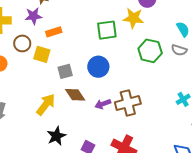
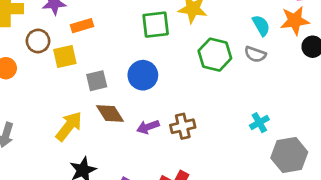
yellow square: (42, 54) -> (65, 57), turned -30
brown cross: (128, 103) -> (183, 126), size x0.7

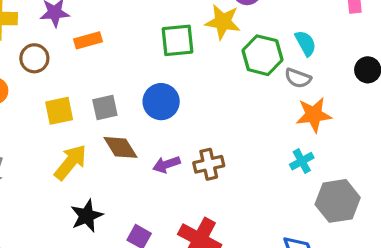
orange star: (295, 21) -> (314, 115), moved
green hexagon: (215, 55) -> (262, 55), moved
yellow square: (65, 57) -> (59, 111), moved

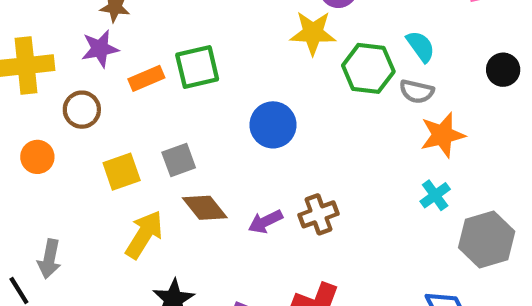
green square: (177, 40) -> (197, 67), moved
blue circle: (161, 102) -> (273, 125), moved

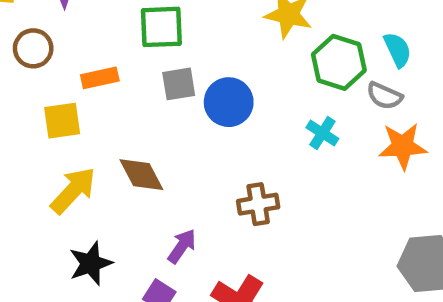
orange rectangle: (146, 78) -> (100, 78), moved
gray square: (179, 160) -> (179, 84), moved
cyan cross: (435, 195) -> (322, 133), moved, turned -32
purple arrow: (265, 222) -> (182, 246), moved, turned 140

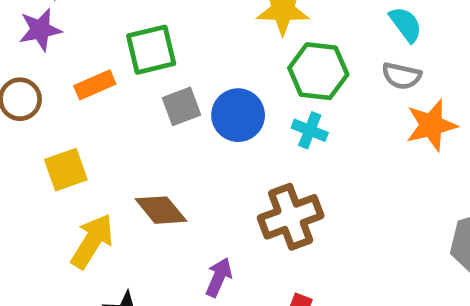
green hexagon: (339, 62) -> (318, 71), moved
orange rectangle: (100, 78) -> (95, 85), moved
cyan cross: (322, 133) -> (310, 130), moved
brown cross: (258, 204) -> (291, 217), size x1.4

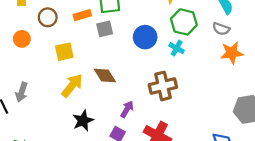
gray square: (181, 106) -> (105, 29), moved

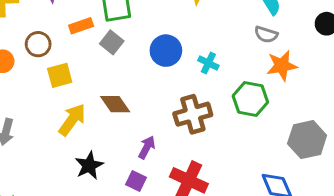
brown circle: (48, 17) -> (38, 44), moved
green hexagon: (184, 22) -> (250, 99), moved
gray square: (105, 29) -> (112, 42), turned -35

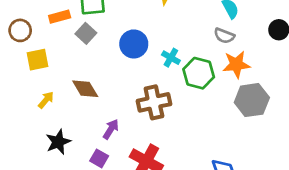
green hexagon: (250, 99) -> (199, 73), moved
yellow arrow: (72, 120) -> (46, 100), size x0.6
gray hexagon: (307, 140) -> (252, 100), moved

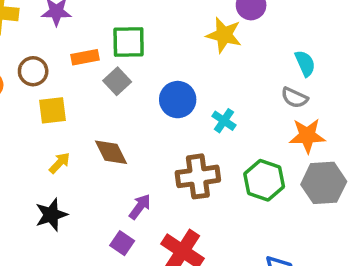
green hexagon: (199, 73) -> (264, 180), moved
black star: (58, 142) -> (51, 215), moved

